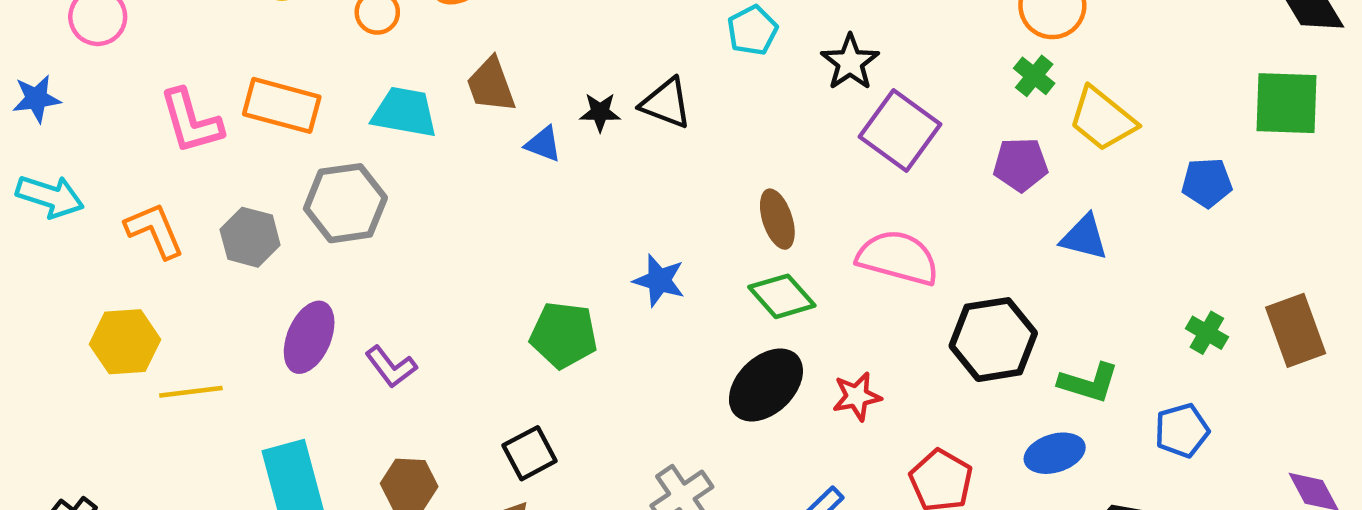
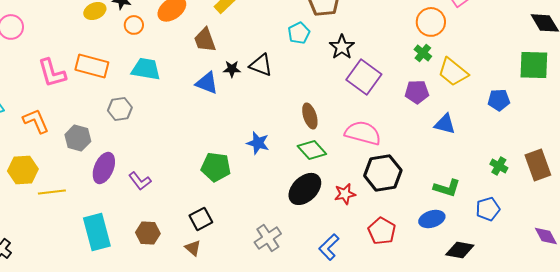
brown trapezoid: (491, 85) -> (205, 40), moved
blue triangle: (543, 144) -> (207, 83), size x1.4
gray hexagon: (345, 203) -> (120, 109), size x0.7
gray hexagon: (250, 237) -> (78, 138), moved
black hexagon: (993, 340) -> (383, 173), moved

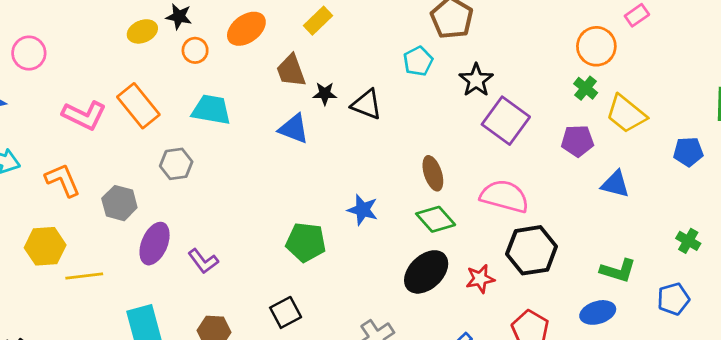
orange rectangle: (92, 66) -> (138, 106), turned 36
black star: (232, 69) -> (325, 94), moved
pink L-shape: (52, 73) -> (84, 115), turned -48

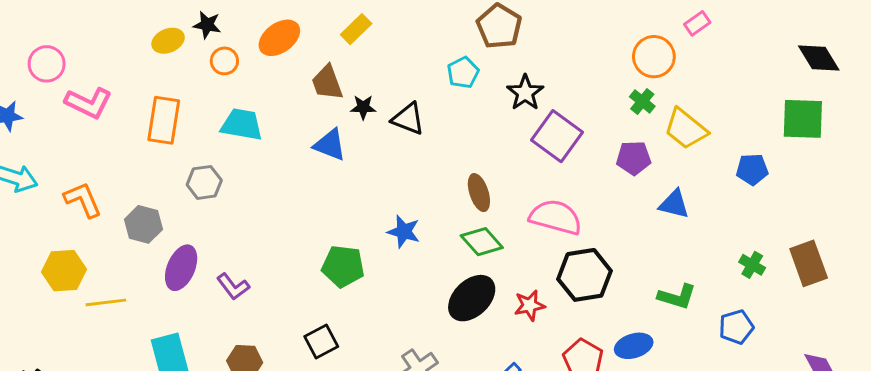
orange rectangle: (138, 106) -> (164, 120), turned 48
pink L-shape: (84, 115) -> (89, 103), moved
blue ellipse: (598, 312) -> (634, 346), moved

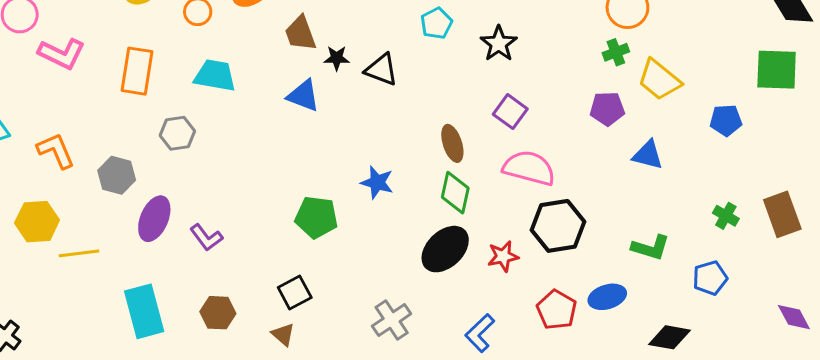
green cross: (642, 101) -> (616, 52), turned 30
purple square: (557, 136) -> (510, 112), moved, size x0.7
green diamond: (482, 242) -> (455, 193), turned 54

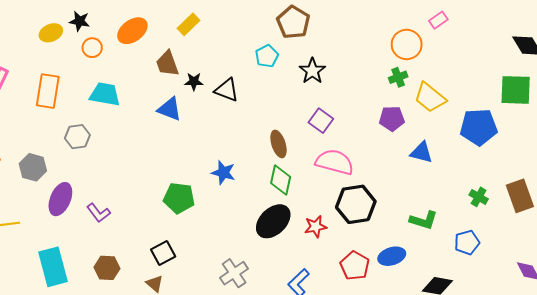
blue pentagon: (726, 120) -> (479, 127), size x1.6

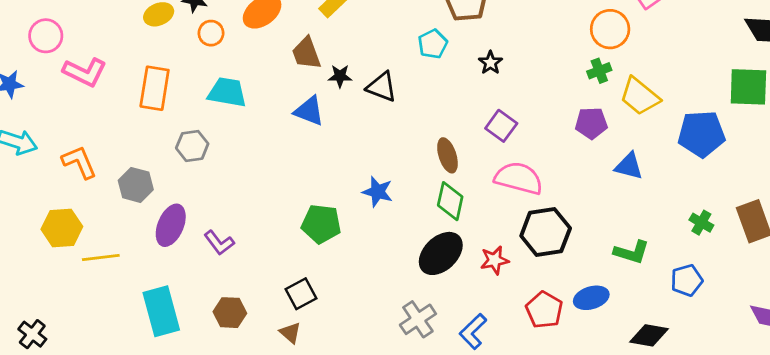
black star: (312, 71) -> (490, 63), size x0.7
gray cross: (234, 273) -> (418, 319), moved

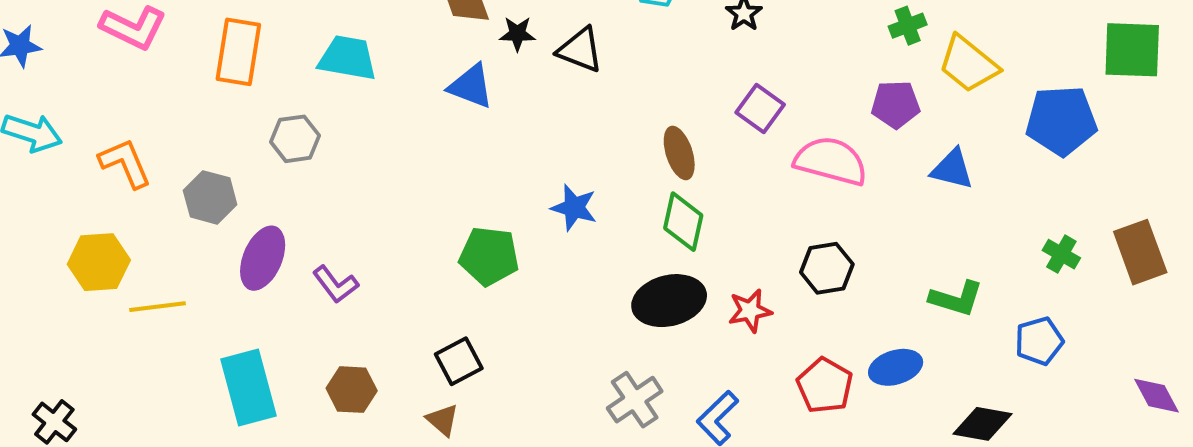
pink semicircle: (519, 178) -> (831, 161), moved
black hexagon: (546, 232) -> (827, 268), size x0.7
black ellipse: (441, 253) -> (669, 301), turned 30

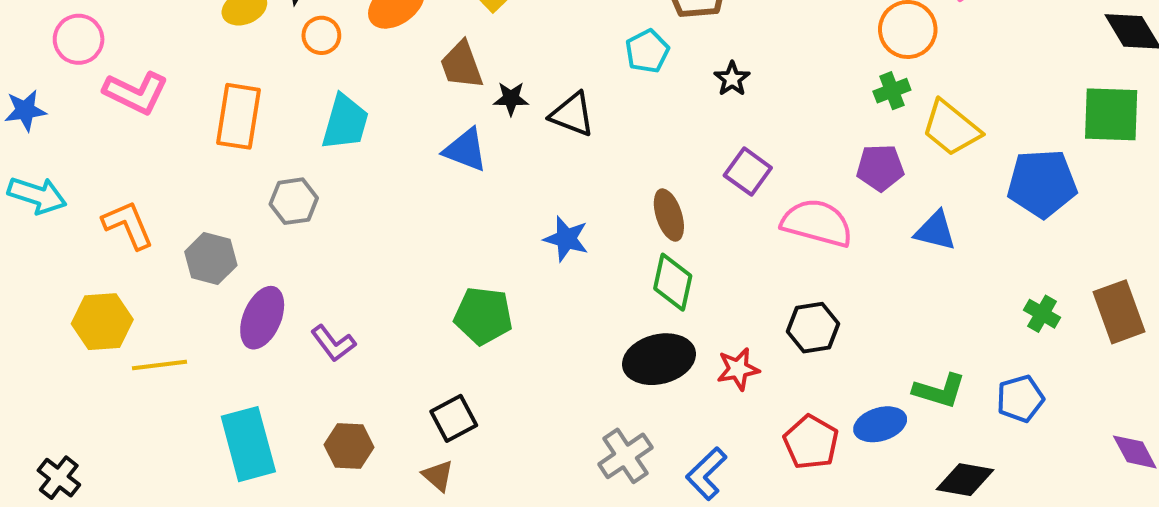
cyan trapezoid: (348, 58) -> (345, 122), turned 96
blue star: (574, 208) -> (566, 239), moved
green L-shape: (956, 299) -> (939, 391), moved

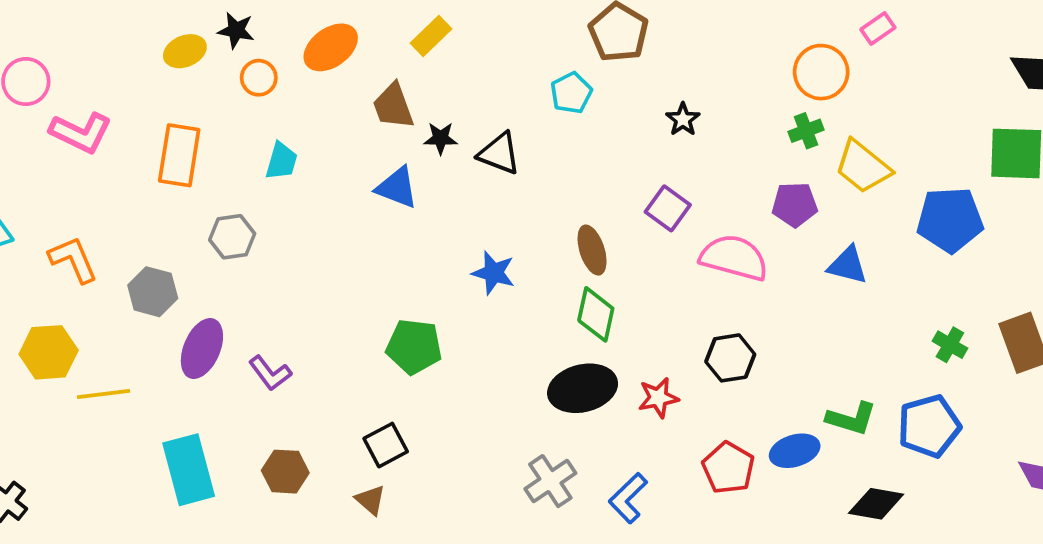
black star: (732, 79) -> (683, 119), moved
cyan trapezoid: (345, 122) -> (281, 161), size x0.7
blue pentagon: (1020, 399) -> (929, 426), size x1.4

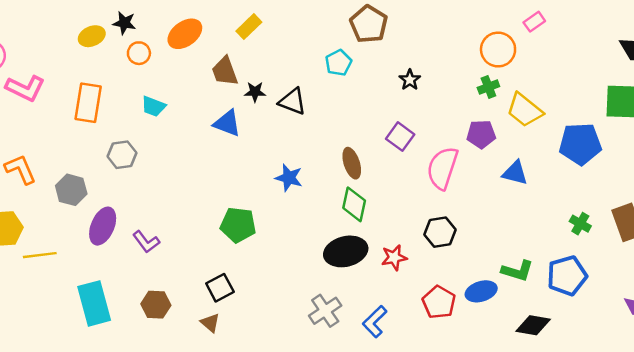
cyan trapezoid: (281, 161) -> (153, 106), turned 95
pink semicircle: (734, 258) -> (442, 168), turned -87

